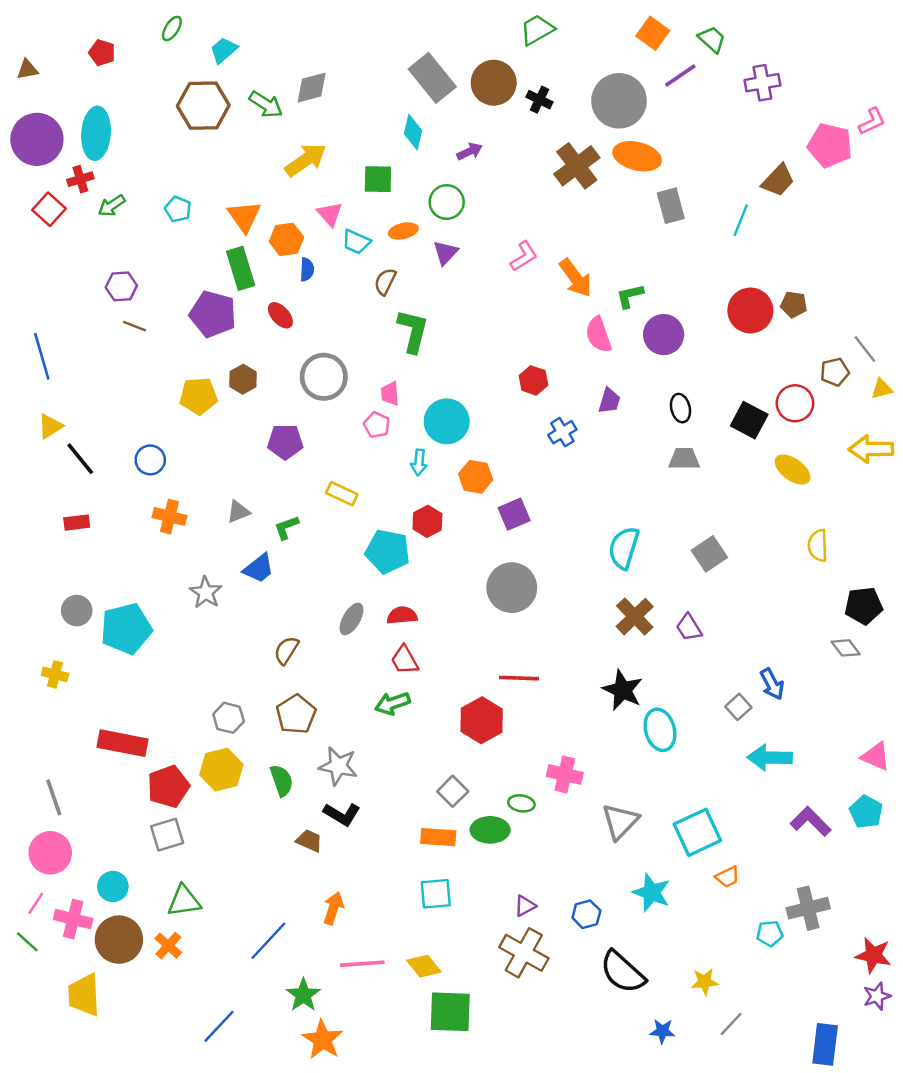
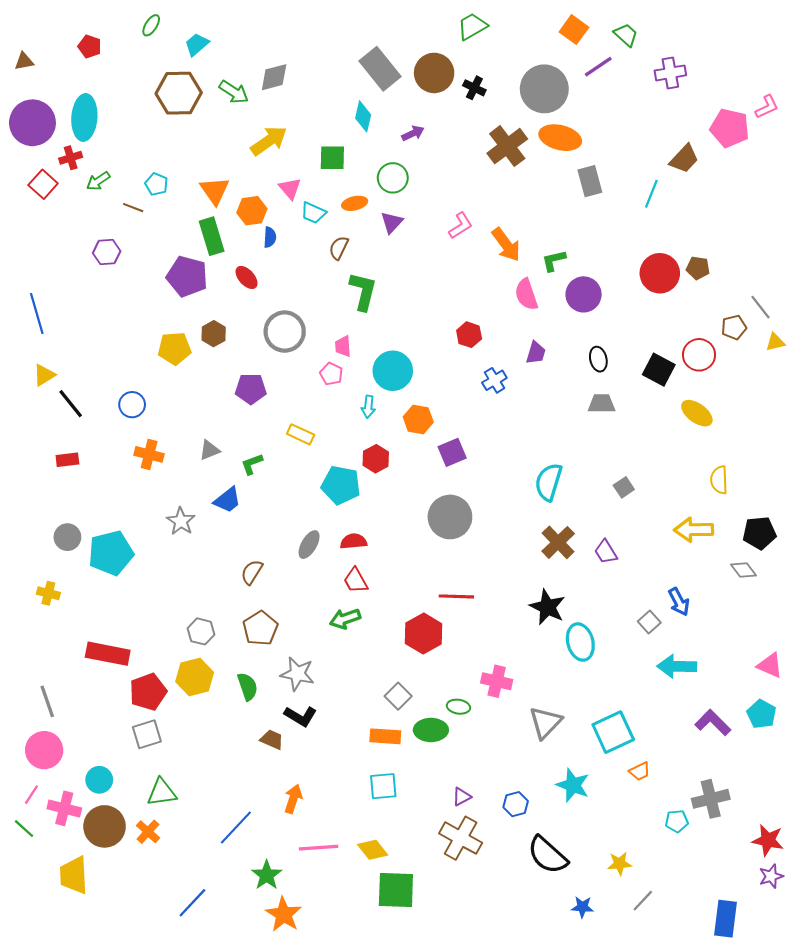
brown line: (135, 326) -> (133, 208), moved
yellow arrow: (871, 449) -> (694, 530), moved
gray square: (709, 554) -> (624, 487), size x0.7

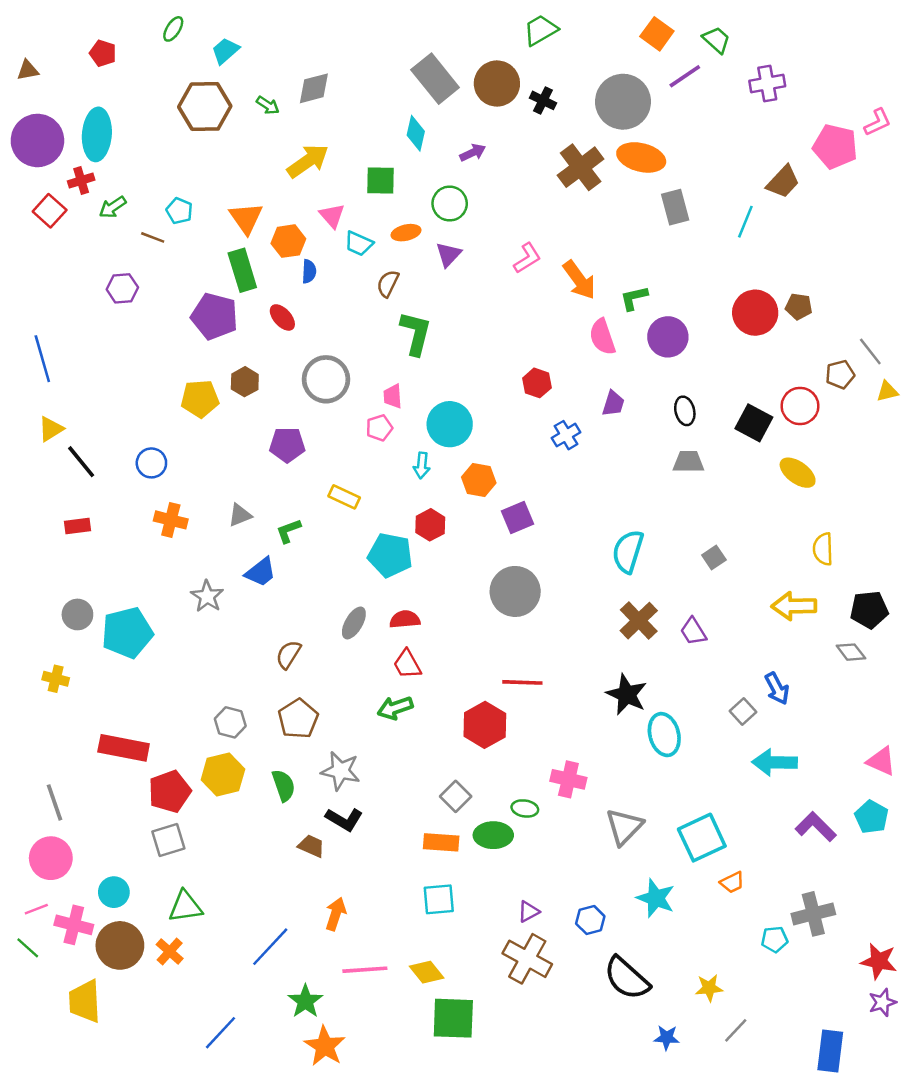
green arrow: (234, 92) -> (268, 105), size x0.7
pink pentagon: (331, 374) -> (379, 428), turned 30
pink line: (31, 795) -> (36, 909), turned 36

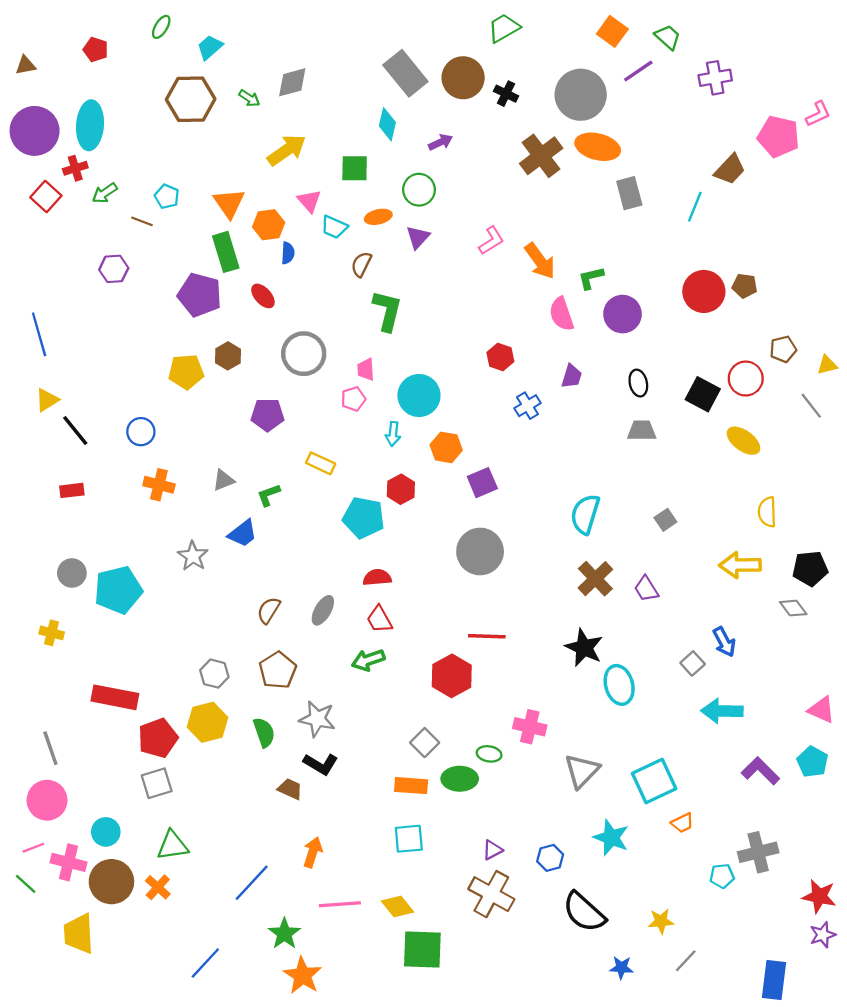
gray line: (870, 351) -> (811, 406), moved
gray ellipse: (354, 623) -> (323, 610), moved

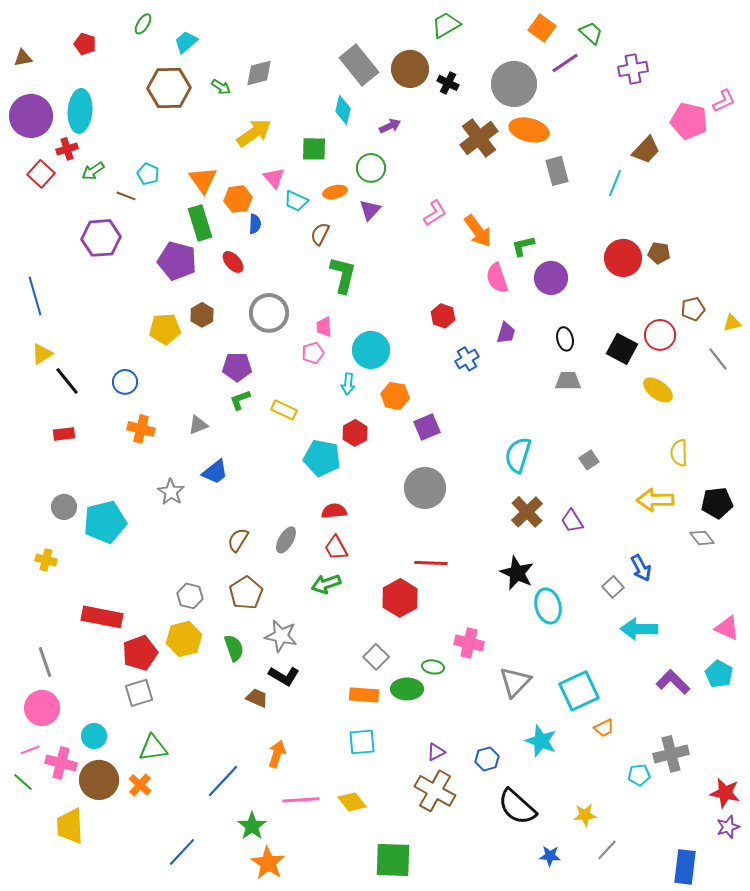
purple hexagon: (114, 269) -> (101, 238), size x1.5
green L-shape: (269, 495) -> (240, 400), moved
green square: (422, 949) -> (393, 860), moved

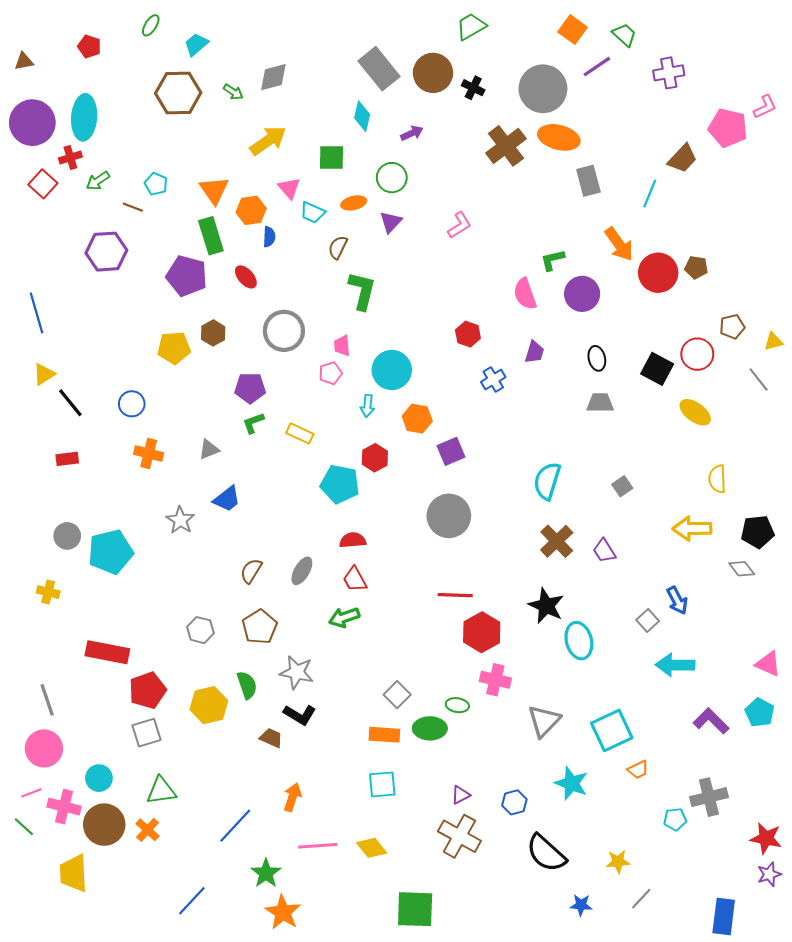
orange arrow: (478, 231) -> (619, 244), moved
red hexagon: (400, 598) -> (482, 632), moved
yellow hexagon: (184, 639) -> (209, 705), moved

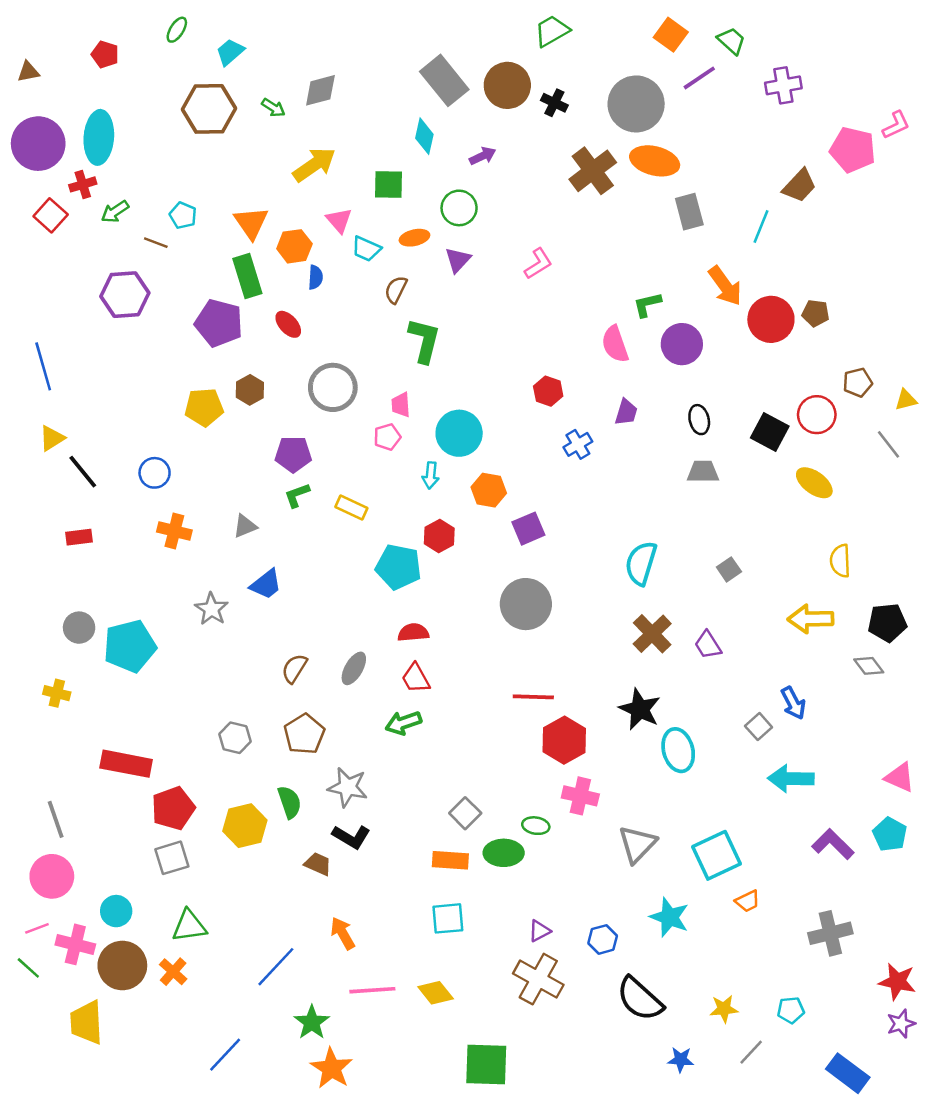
orange arrow: (292, 797) -> (343, 933), turned -48
cyan pentagon: (675, 819) -> (791, 1010), moved
blue rectangle: (724, 917) -> (848, 1073), turned -60

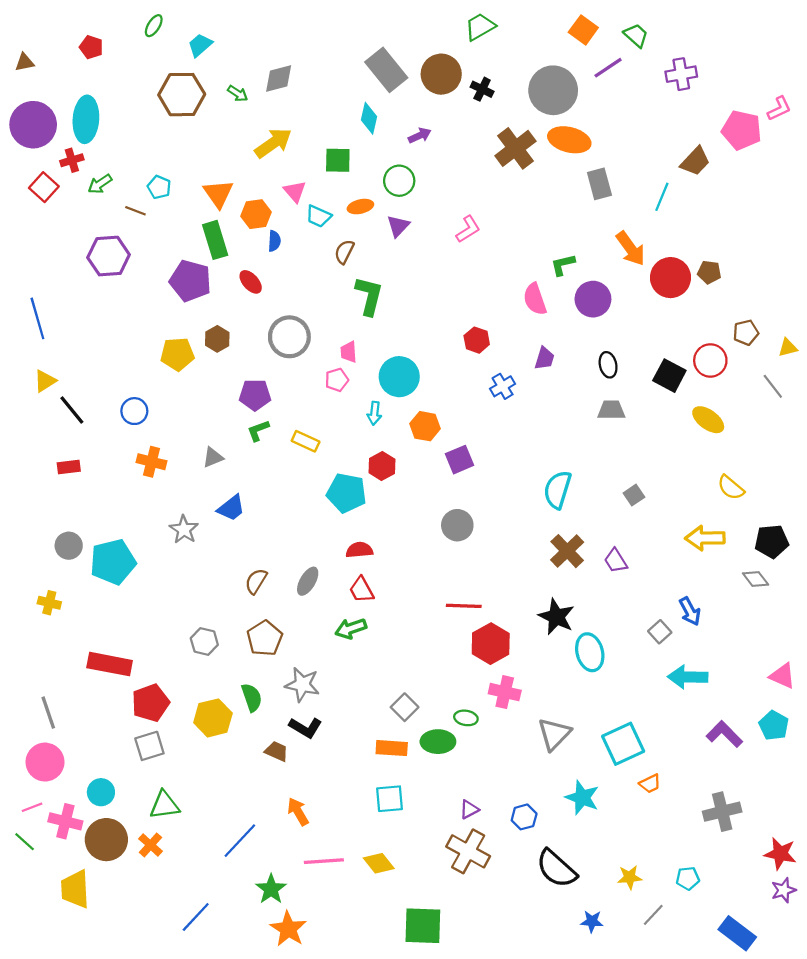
yellow semicircle: (840, 561) -> (731, 488), turned -48
gray circle: (526, 604) -> (457, 525), size x0.7

